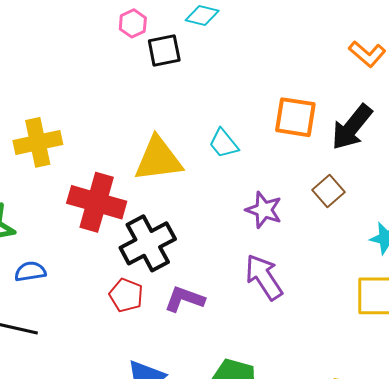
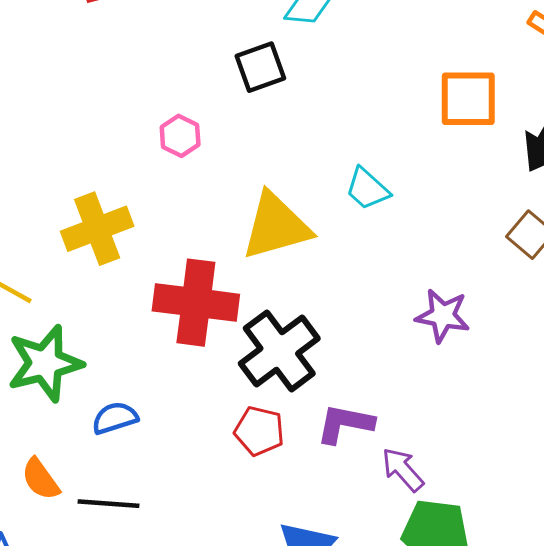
pink hexagon: (133, 23) -> (180, 136), moved
orange square: (295, 117) -> (468, 99), moved
purple star: (264, 210) -> (443, 316), moved
purple arrow: (264, 277) -> (403, 470), moved, size x0.7

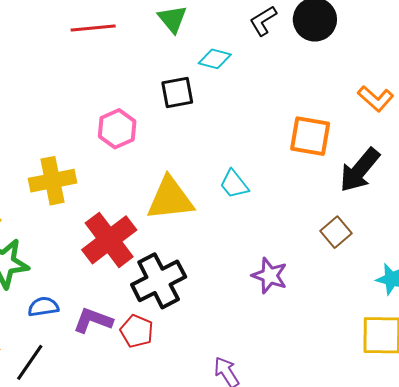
pink hexagon: (180, 136) -> (117, 129), size x1.4
red cross: (196, 303) -> (109, 240), turned 36
purple L-shape: (345, 424) -> (93, 320), moved
black line: (109, 504) -> (30, 362), turned -69

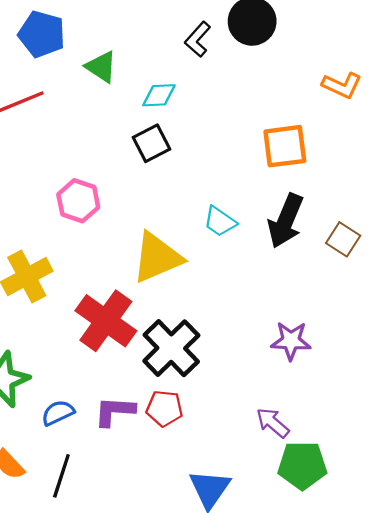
black square: (177, 93) -> (151, 143), moved
black arrow: (360, 170) -> (286, 221), moved
purple star: (270, 276) -> (291, 341), moved

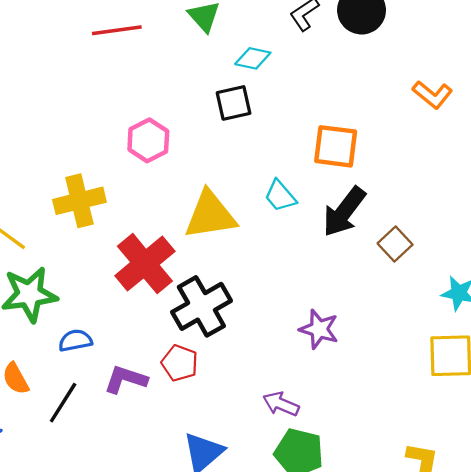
orange square: (285, 146) -> (336, 146), moved
purple L-shape: (115, 411) -> (126, 379), moved
purple arrow: (273, 423) -> (281, 404), turned -32

